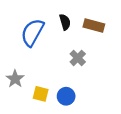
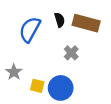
brown rectangle: (94, 26) -> (86, 23), size x1.4
blue circle: (66, 96) -> (61, 88), size x1.5

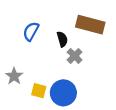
black semicircle: (60, 20) -> (62, 39), moved
blue semicircle: (30, 29) -> (31, 31), size x0.7

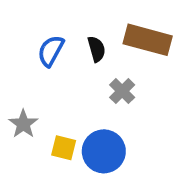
black semicircle: (62, 39) -> (96, 49), moved

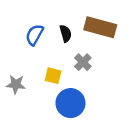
gray star: (23, 124) -> (16, 84), turned -30
yellow square: (64, 148) -> (53, 76), moved

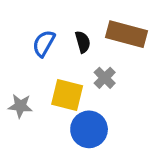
yellow square: (53, 76) -> (67, 95), size x1.5

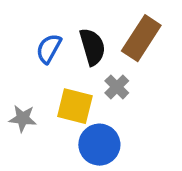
brown rectangle: (127, 34) -> (141, 38), turned -72
black semicircle: (83, 42) -> (92, 47), size x1.5

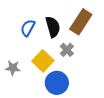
yellow square: (75, 106) -> (43, 61), turned 30

